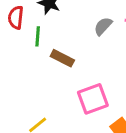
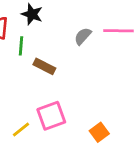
pink square: (93, 99) -> (51, 116), moved

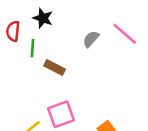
pink line: (118, 31) -> (125, 34), turned 40

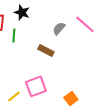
brown rectangle: (55, 68) -> (46, 50), moved

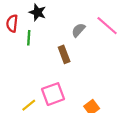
brown rectangle: (46, 50) -> (64, 54), turned 42

